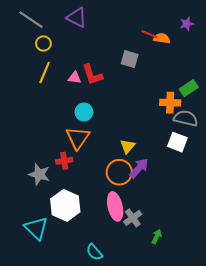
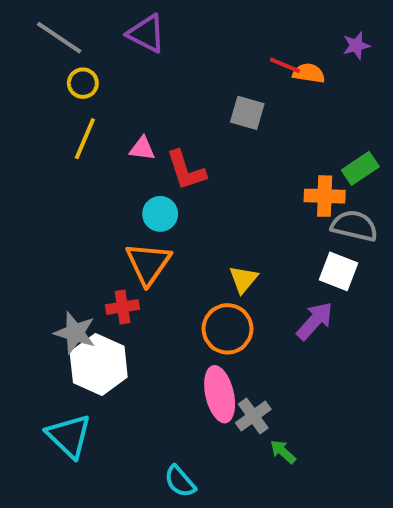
red L-shape: (92, 75) -> (186, 170), moved
purple arrow: (139, 168) -> (315, 321), moved
white hexagon: (65, 205) -> (99, 365), moved
green arrow: (157, 237) -> (283, 452), moved, turned -72

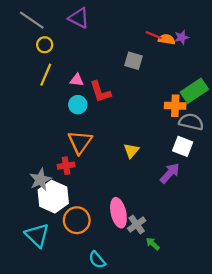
purple star: (356, 45) -> (182, 37), moved
green rectangle: (360, 168) -> (194, 91), size x1.4
cyan circle: (160, 214) -> (78, 105), moved
orange circle: (228, 329) -> (77, 220), moved
gray star: (75, 333) -> (40, 180), turned 30

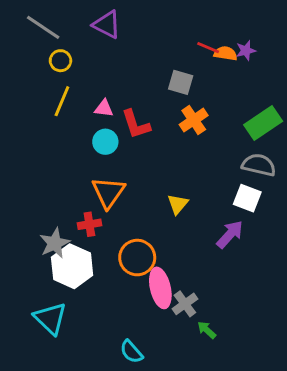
orange cross: (175, 106) -> (194, 120), moved, turned -36
orange circle: (77, 220) -> (137, 258), moved

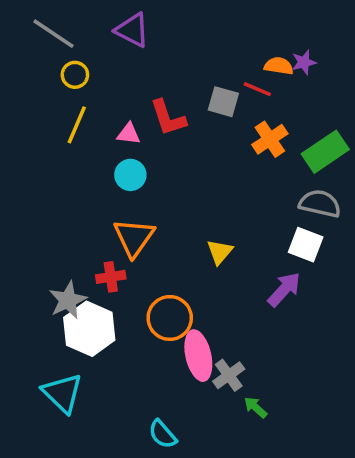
red line: (208, 48) -> (257, 89), moved
orange cross: (194, 120) -> (270, 139), moved
red L-shape: (136, 124) -> (168, 118), moved

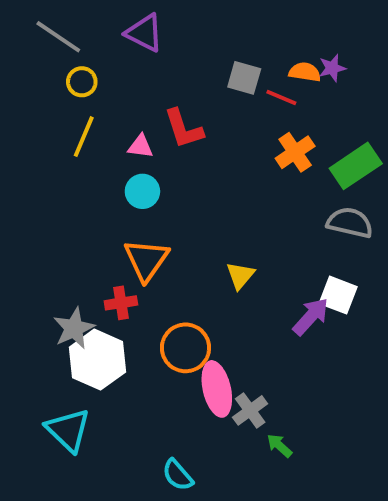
gray square: (223, 102) -> (244, 78), moved
white square: (306, 245) -> (338, 295), moved

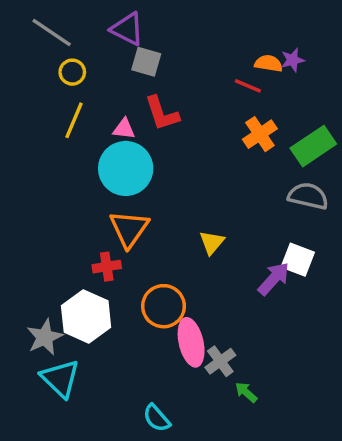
gray square: (244, 78) -> (146, 62), moved
cyan circle: (142, 191) -> (126, 168), size x1.8
gray star: (74, 328) -> (45, 337), moved

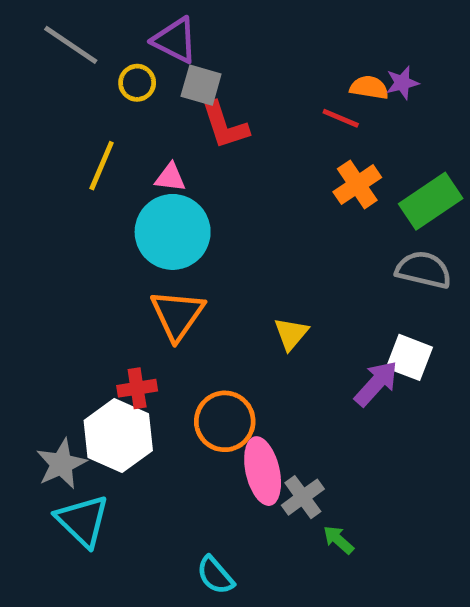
yellow circle: (72, 72) -> (137, 83), moved
red L-shape: (162, 113) -> (225, 125), moved
red cross: (107, 267) -> (137, 388), moved

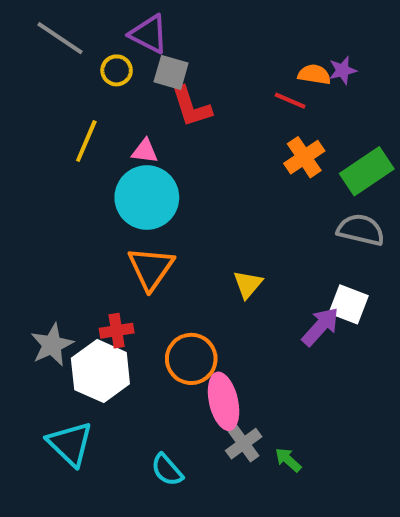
gray star: (61, 464) -> (52, 345), moved
gray cross: (303, 497) -> (244, 444), moved
cyan semicircle: (215, 575) -> (167, 470), moved

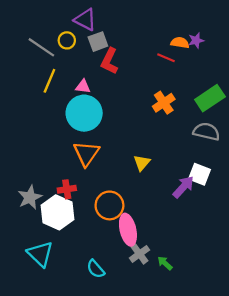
gray line: (60, 38) -> (41, 47), moved
gray square: (171, 72) -> (98, 42), turned -36
red L-shape: (191, 107) -> (109, 61), turned 44
orange cross: (304, 157) -> (164, 103), moved

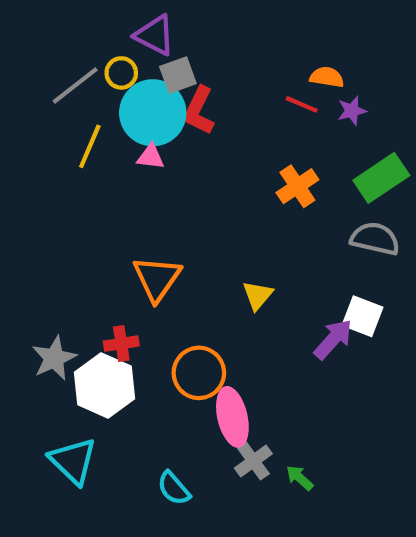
purple star: (196, 40) -> (352, 111), moved
gray line: (41, 47) -> (75, 86), turned -72
cyan circle: (84, 113) -> (153, 113), moved

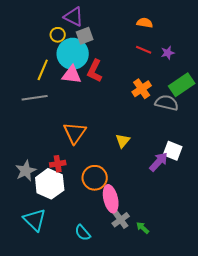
orange semicircle: (327, 77) -> (145, 23), moved
gray line: (75, 86) -> (35, 98), moved, turned 30
red L-shape: (199, 111) -> (95, 71), moved
pink triangle: (151, 157) -> (72, 75), size x1.5
gray semicircle: (375, 239) -> (167, 103), moved

